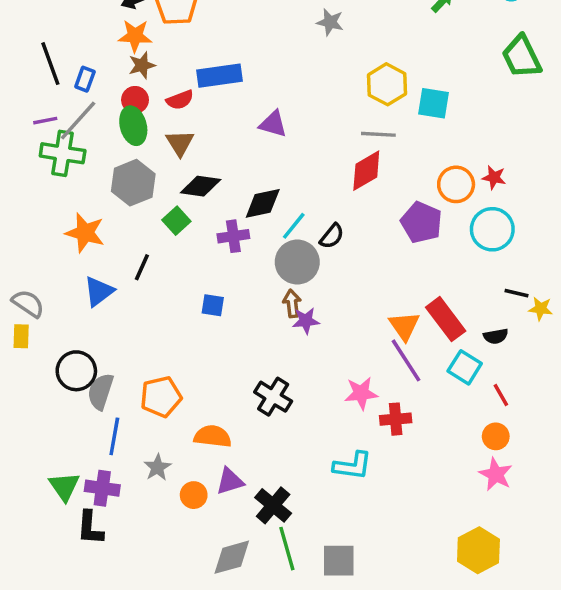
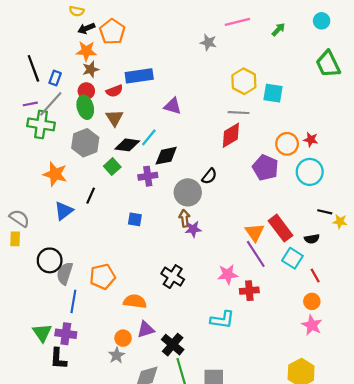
cyan line: (294, 226) -> (149, 137), moved
gray star: (157, 467) -> (117, 355), moved

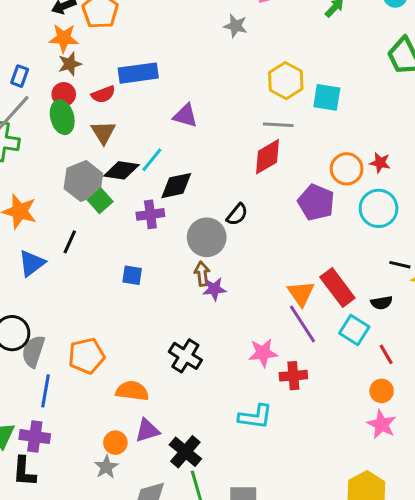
gray hexagon: (85, 143) -> (83, 181), moved

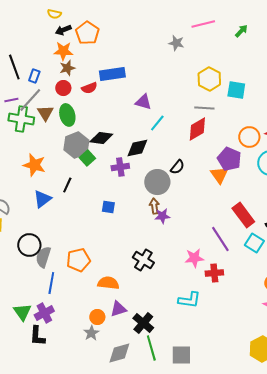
green ellipse: (62, 117) -> (67, 115), moved
brown triangle: (103, 132) -> (45, 113), moved
cyan line: (152, 160) -> (157, 123), moved
orange triangle: (301, 294) -> (219, 175), moved
purple cross: (35, 437) -> (44, 313), turned -36

